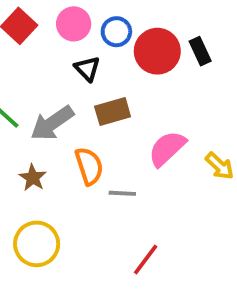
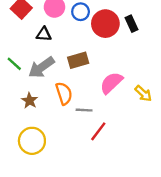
black triangle: (87, 69) -> (44, 34), moved, turned -42
red line: (146, 259) -> (98, 131), moved

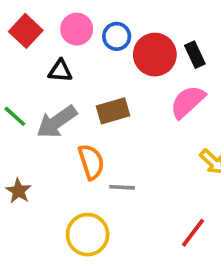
pink semicircle: (111, 83) -> (188, 102), moved
brown star: (30, 101) -> (18, 191), moved
red line: (98, 131) -> (193, 233), moved
yellow circle: (32, 141) -> (88, 235), moved

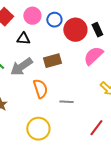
gray line: (122, 187) -> (66, 102), moved

